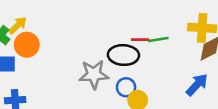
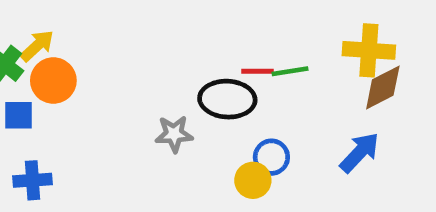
gray star: (94, 74) -> (174, 134), size x0.7
blue circle: (126, 87) -> (271, 157), moved

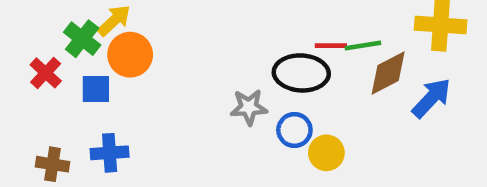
brown diamond: (383, 88) -> (388, 73), moved
blue arrow: (360, 152) -> (431, 98), moved
blue circle: (271, 157) -> (294, 130), moved

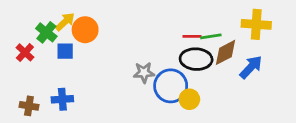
orange circle: (130, 55) -> (85, 30), moved
black ellipse: (301, 73) -> (196, 59), moved
blue square: (96, 89) -> (65, 51), moved
blue circle: (294, 130) -> (171, 86), size x1.6

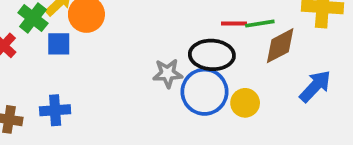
black ellipse: (196, 59) -> (212, 55), moved
blue arrow: (251, 67) -> (315, 86), moved
yellow circle: (189, 99) -> (245, 103), moved

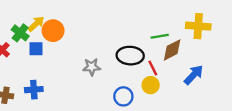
red line: (234, 24) -> (153, 68), moved, turned 63
gray star: (168, 73) -> (92, 67), moved
blue circle: (204, 92) -> (123, 96), moved, size x0.7

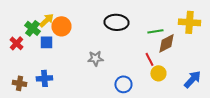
black ellipse: (130, 56) -> (116, 22), moved
blue arrow: (194, 75) -> (192, 79), moved
yellow circle: (151, 85) -> (158, 73), moved

